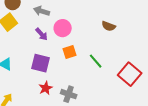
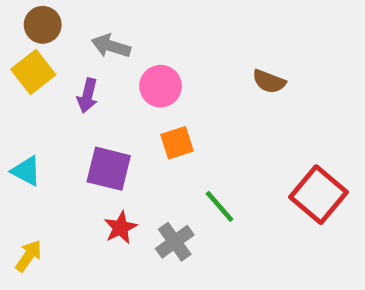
purple arrow: (42, 34) -> (87, 96), moved, turned 56
green line: (96, 61) -> (219, 206), moved
gray cross: (69, 94) -> (175, 242), turned 35

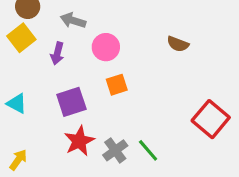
purple square: (109, 169) -> (71, 102), turned -32
green line: (219, 206) -> (148, 150), moved
red star: (120, 228) -> (79, 141), size x1.4

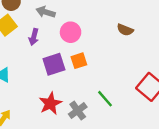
purple square: (71, 102) -> (54, 64), moved
green line: (148, 150) -> (105, 99), moved

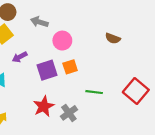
purple arrow: (34, 37) -> (20, 57), moved, turned 48
green line: (105, 99) -> (94, 92), moved, turned -42

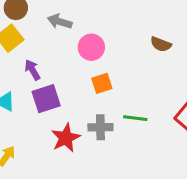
purple arrow: (20, 57) -> (32, 70), turned 88
purple square: (47, 70) -> (46, 99), moved
gray cross: (69, 113) -> (100, 127), moved, turned 35

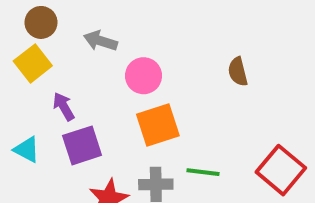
brown semicircle: (161, 44) -> (238, 72), turned 55
orange square: (102, 83) -> (158, 125), size x1.5

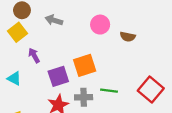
brown semicircle: (238, 72) -> (128, 37), turned -64
pink circle: (144, 76) -> (100, 25), moved
purple square: (82, 145) -> (58, 76), moved

